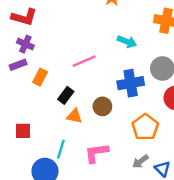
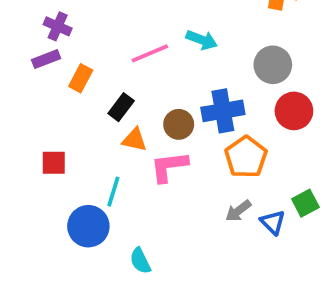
cyan arrow: (127, 42) -> (202, 40), moved
blue cross: (131, 83) -> (223, 111), moved
pink L-shape: (96, 153) -> (169, 167), moved

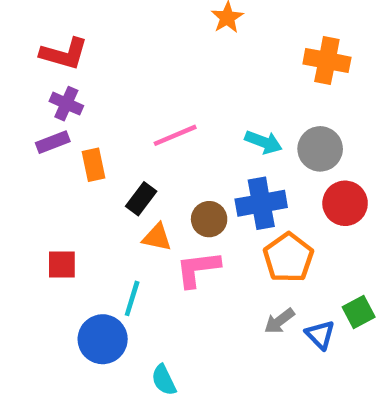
cyan arrow: (202, 40) -> (263, 142), moved
orange rectangle: (81, 78) -> (94, 165), turned -40

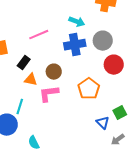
cyan arrow: (263, 142) -> (77, 22), moved
blue cross: (261, 203) -> (75, 45), moved
gray arrow: (279, 321) -> (118, 140), moved

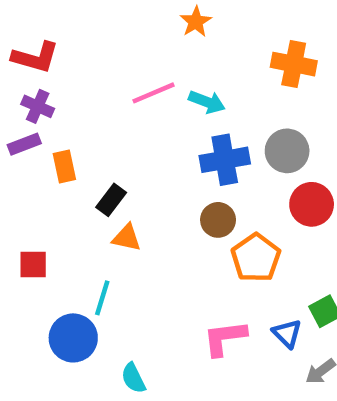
cyan arrow: (77, 22) -> (207, 102), moved
pink line: (39, 35) -> (153, 93), moved
brown circle: (54, 72) -> (218, 220), moved
pink L-shape: (49, 94) -> (225, 338), moved

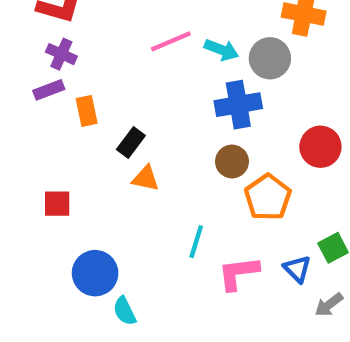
gray circle: (287, 151) -> (270, 58), moved
cyan line: (102, 298) -> (196, 242), moved
cyan semicircle: (133, 378) -> (125, 311), moved

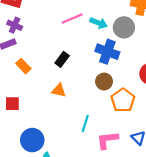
blue cross: (238, 105) -> (107, 52), turned 30
orange rectangle: (87, 111) -> (23, 66), moved, turned -32
black rectangle: (131, 143) -> (62, 59), moved

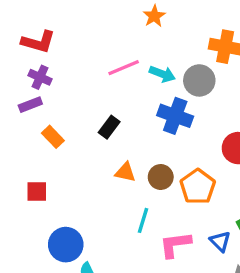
brown circle: (104, 82) -> (161, 177), moved
orange triangle: (59, 90) -> (125, 172), moved

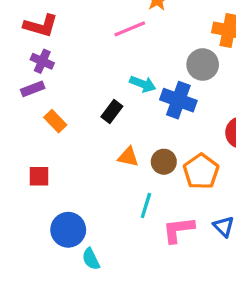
pink line: (124, 68) -> (130, 29), moved
cyan arrow: (162, 74) -> (143, 84), moved

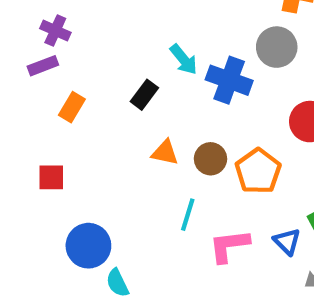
gray circle: (203, 65) -> (277, 47), moved
cyan arrow: (143, 84) -> (184, 59), turned 30
orange rectangle: (55, 121) -> (72, 107), turned 75

